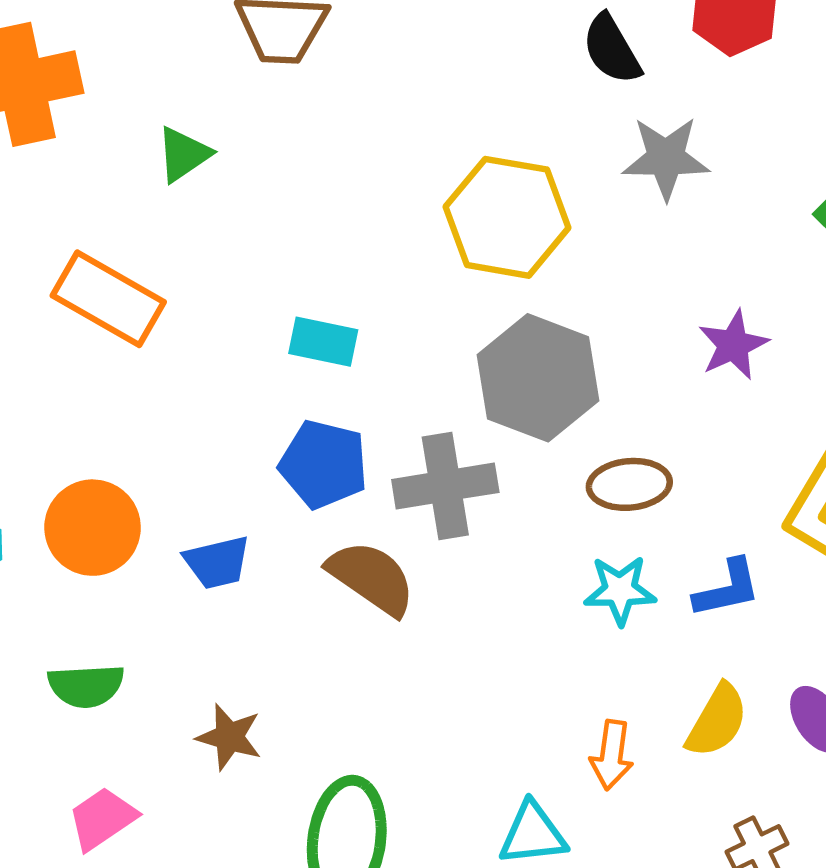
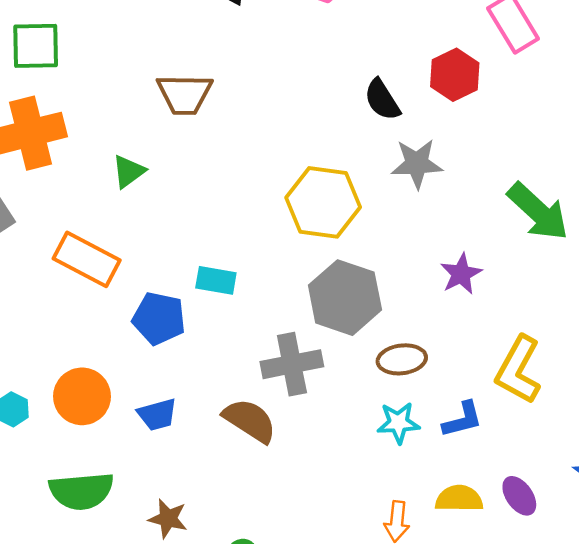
blue pentagon: (324, 464) -> (159, 318), moved
green semicircle: (86, 686) -> (81, 491), size x1.4
yellow semicircle: (717, 721) -> (459, 499), turned -117

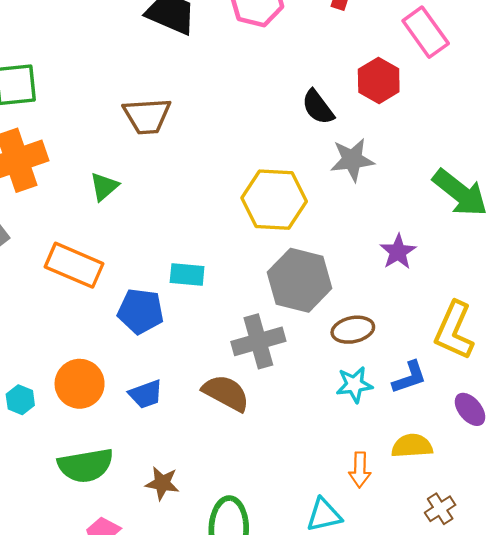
purple ellipse: (519, 496) -> (470, 409), moved

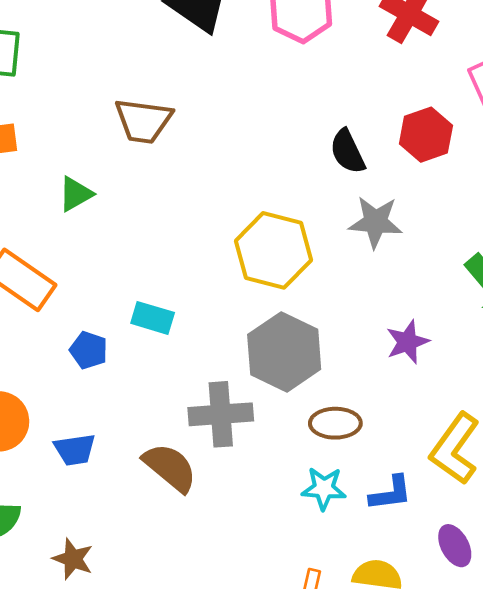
blue pentagon: (141, 311) -> (89, 350), size x0.7

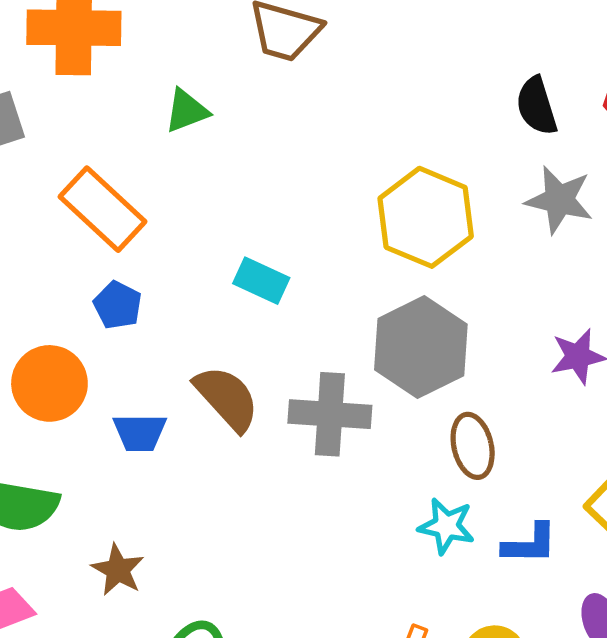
blue pentagon: (89, 350) -> (118, 305), moved
brown ellipse: (335, 423) -> (473, 446), turned 69
brown semicircle: (170, 467) -> (227, 398), moved

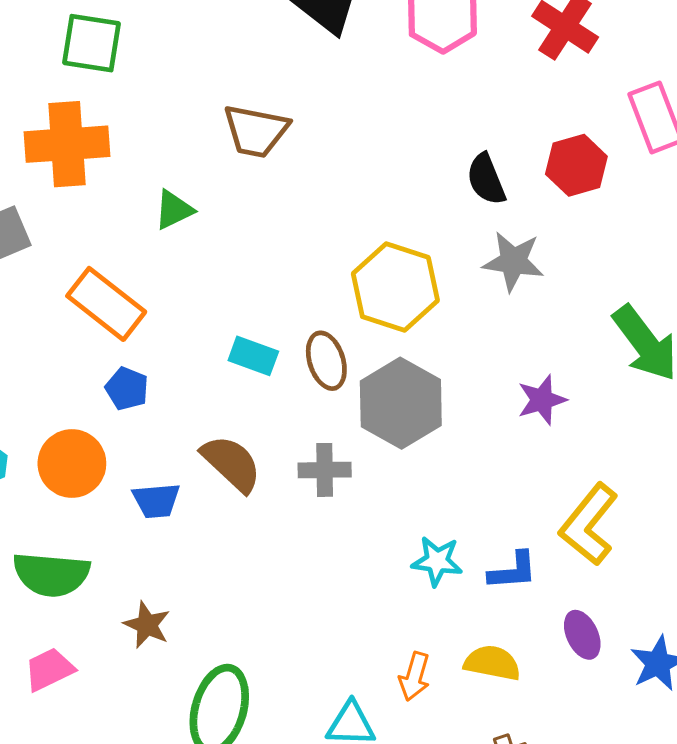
gray cross: (330, 414) -> (325, 470), size x0.7
brown ellipse: (473, 446) -> (326, 361), moved

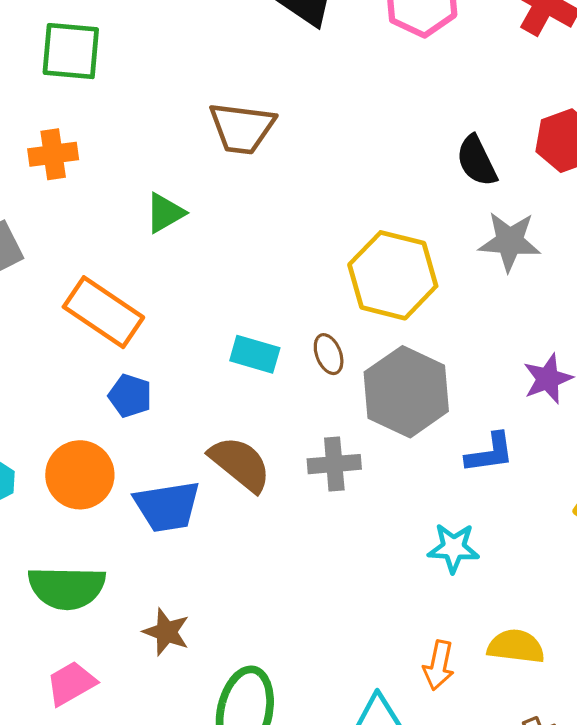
orange cross: (67, 144) -> (53, 154), size x0.6
brown ellipse: (326, 361) -> (329, 354), size x0.7
blue trapezoid: (156, 501) -> (167, 506), size x1.4
blue L-shape: (513, 571) -> (490, 453), moved

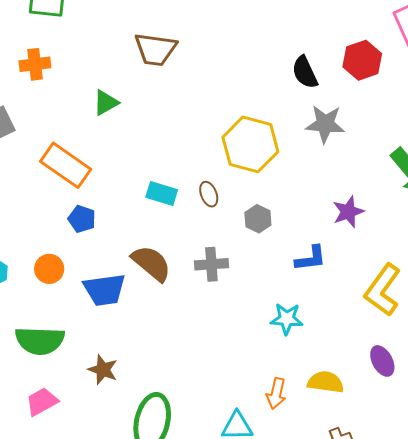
gray hexagon: (406, 392) -> (258, 219), size x0.5
orange circle: (80, 475) -> (49, 269), size x0.7

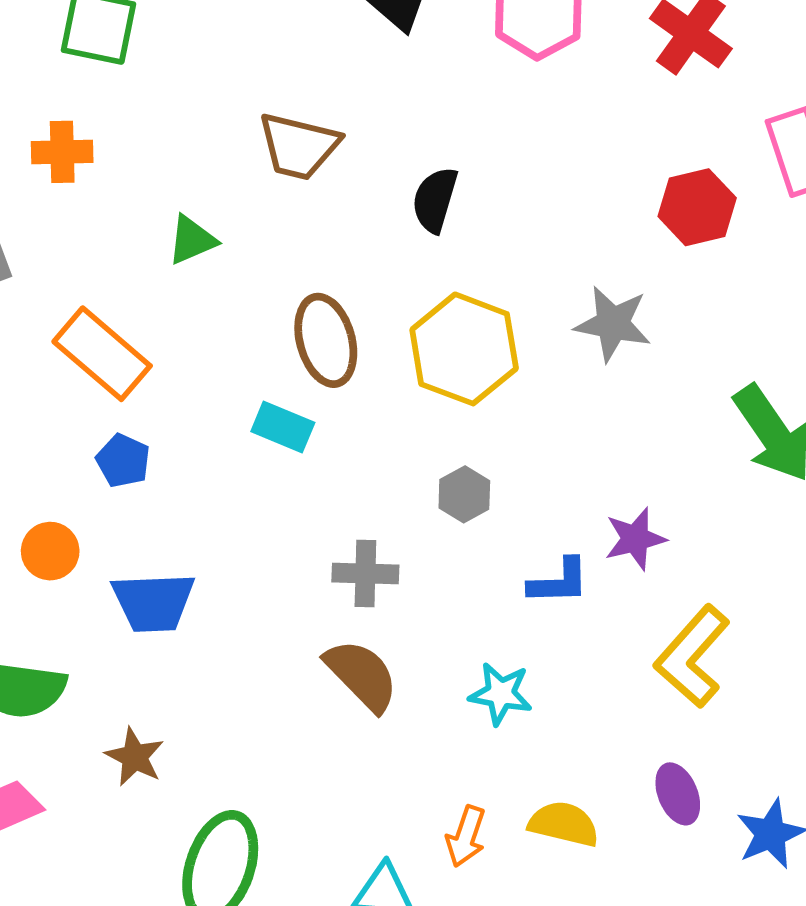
black semicircle: (305, 72) -> (435, 200), moved, turned 36
brown ellipse: (209, 194) -> (326, 340), moved, size x1.8
purple star: (348, 212) -> (635, 539), moved
brown semicircle: (151, 263) -> (362, 675), moved

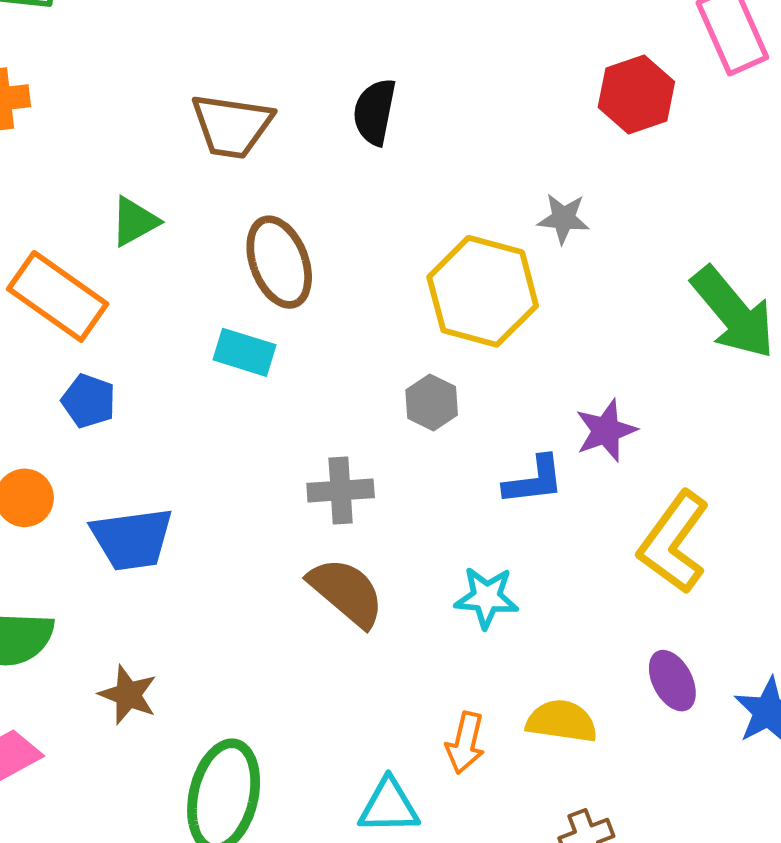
brown trapezoid: (299, 146) -> (232, 126), moved
green triangle: (192, 240) -> (135, 221), moved
gray star: (613, 324) -> (563, 218), size x0.7
yellow hexagon: (464, 349) -> (483, 291), moved

